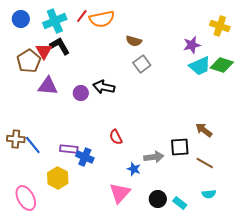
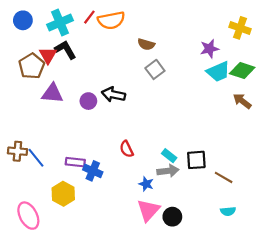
brown arrow: (204, 130) -> (242, 101), moved
pink triangle: (120, 193) -> (148, 210), moved
cyan rectangle: (180, 203) -> (169, 156), moved

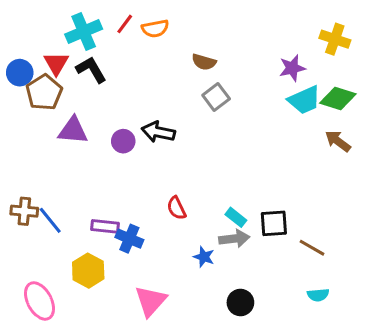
blue circle: (23, 20) -> (20, 73), moved
orange semicircle: (111, 20) -> (155, 28), size x0.7
red triangle: (48, 55) -> (56, 64), moved
pink triangle: (148, 210) -> (151, 301), moved

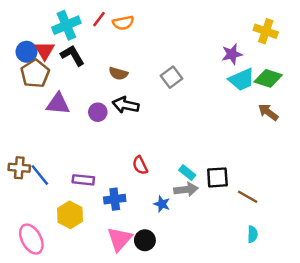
brown semicircle: (204, 62) -> (118, 74), moved
blue circle: (20, 73) -> (27, 52), moved
blue cross: (129, 239) -> (115, 199), moved, turned -30
cyan semicircle: (318, 295) -> (252, 234), turned -84
black circle: (240, 303) -> (145, 240), moved

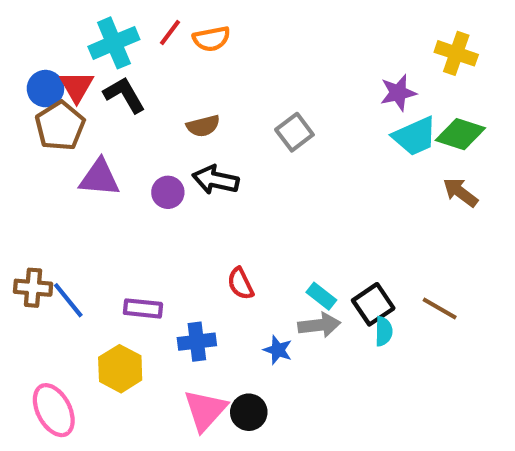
brown semicircle: (118, 74) -> (203, 126), turned -30
black square: (217, 177) -> (373, 304), turned -30
brown line: (248, 197) -> (440, 308), moved
cyan semicircle: (252, 234) -> (384, 331), moved

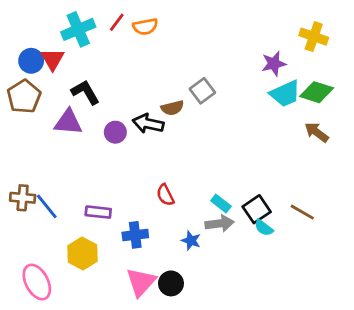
black L-shape: (124, 95) -> (85, 92), moved
brown pentagon: (60, 126) -> (24, 96), moved
brown semicircle: (203, 126) -> (172, 108), moved
cyan semicircle: (384, 331) -> (264, 228), turned 126

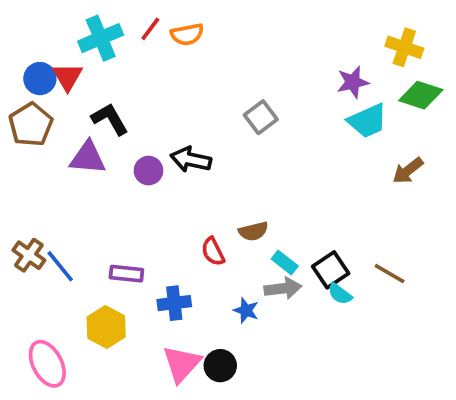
green diamond: (317, 92) -> (421, 95), moved
brown semicircle: (172, 108) -> (253, 231), moved
brown arrow: (317, 132) -> (408, 171), turned -75
brown cross: (23, 198) -> (29, 255), turned 30

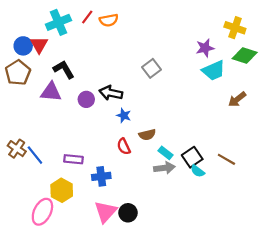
blue star: (246, 310) -> (124, 115), moved
pink ellipse: (47, 364) -> (42, 212), moved, turned 55

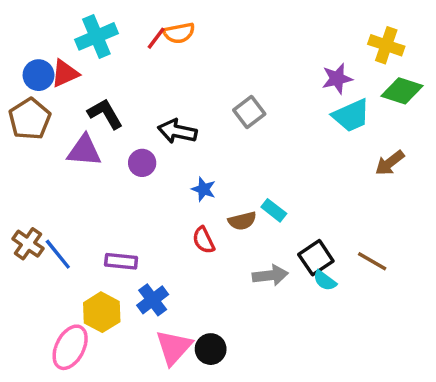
red line: (87, 17) -> (156, 38), moved
red triangle: (39, 45) -> (65, 73), turned 36
black arrow: (111, 93) -> (177, 131), moved
cyan rectangle: (165, 153) -> (274, 210), moved
blue cross: (101, 176) -> (153, 300), moved, turned -30

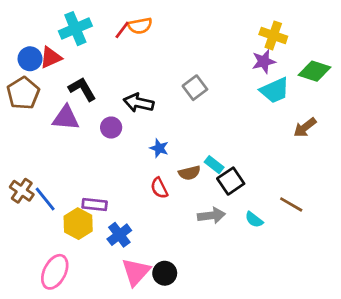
yellow cross: (386, 45) -> (273, 35), moved
black square: (316, 258) -> (231, 181), moved
yellow hexagon: (102, 312) -> (78, 224), moved

